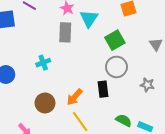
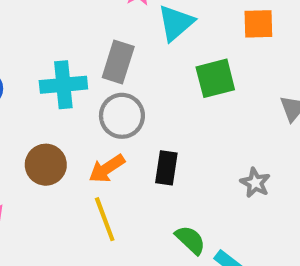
gray rectangle: (65, 32) -> (118, 62), moved
cyan cross: (43, 63) -> (63, 85), size x1.5
gray circle: (116, 67) -> (122, 116), moved

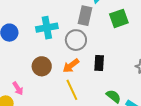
gray rectangle: (118, 62) -> (85, 16), moved

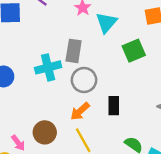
gray rectangle: (85, 16) -> (74, 51), moved
brown circle: (42, 66) -> (45, 132), moved

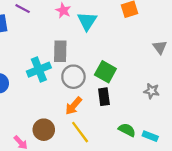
green square: (134, 51) -> (105, 72), moved, turned -30

